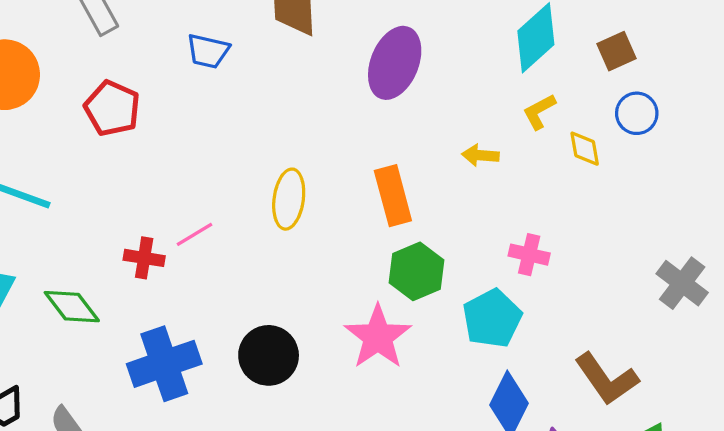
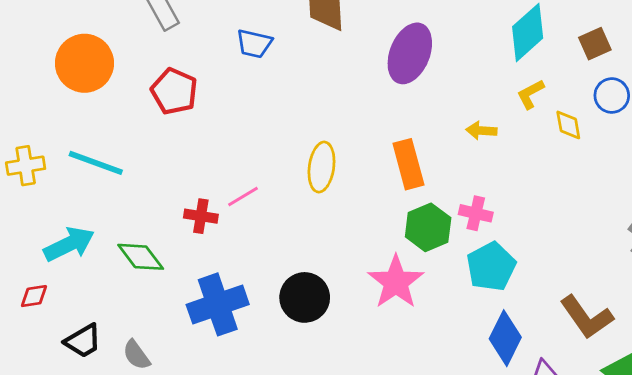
pink cross: (529, 255) -> (476, 213), moved

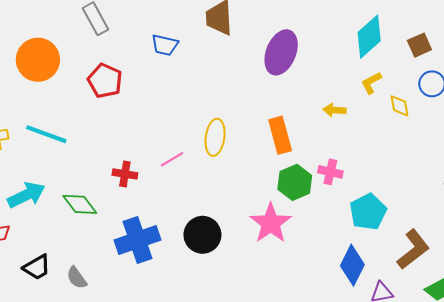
pink line: (243, 196) -> (172, 159), moved
cyan pentagon: (491, 267) -> (368, 212), moved
brown L-shape: (587, 317) -> (413, 249), turned -93

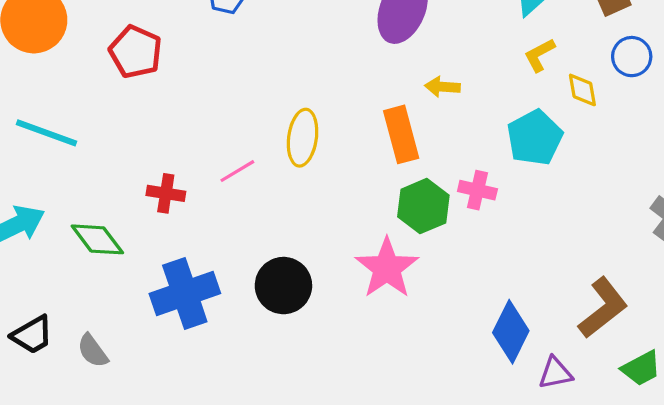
yellow arrow: (335, 110) -> (442, 87), moved
cyan pentagon: (368, 212) -> (535, 138), moved

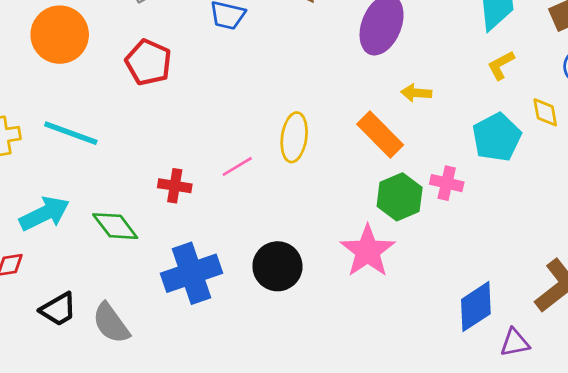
yellow diamond: (582, 90) -> (545, 112), moved
orange rectangle: (401, 134) -> (380, 135), turned -30
blue diamond: (511, 332) -> (476, 307), turned 30
gray semicircle: (93, 351) -> (111, 323), size x1.4

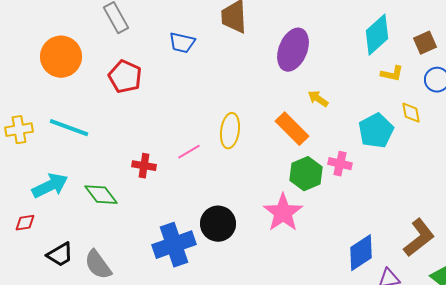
yellow L-shape: (501, 65) -> (392, 74), moved, turned -140
yellow arrow: (416, 93) -> (318, 99), turned 30
blue cross: (191, 273) -> (174, 245), moved

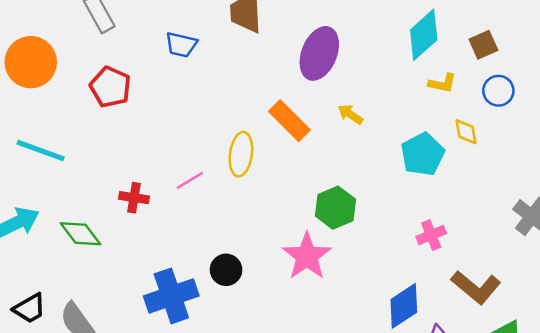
orange rectangle: (292, 129) -> (289, 121), moved
pink cross: (340, 164) -> (431, 235), moved, turned -35
black circle: (218, 224) -> (226, 270), size x0.7
brown L-shape: (419, 238) -> (476, 287), turned 78

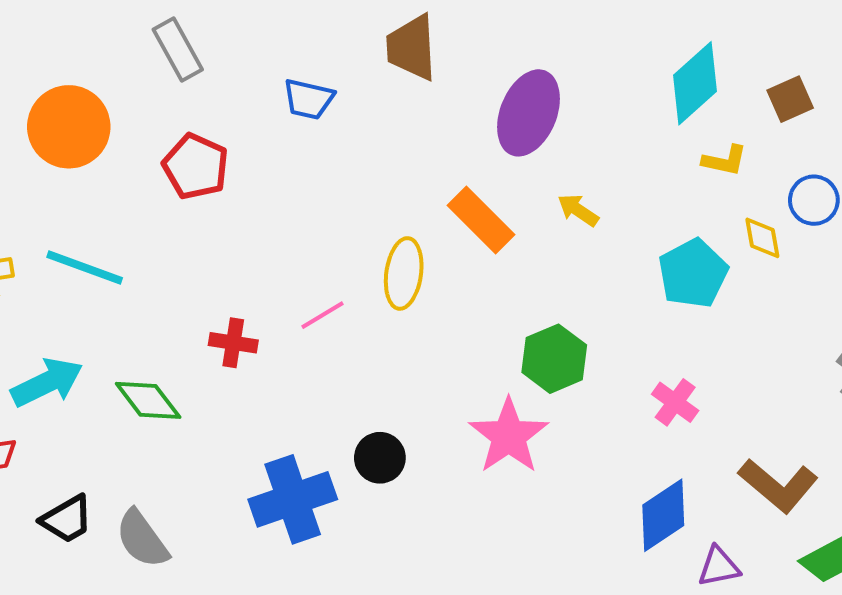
blue circle: (498, 91) -> (814, 200), moved
pink cross: (431, 235) -> (675, 402), moved, turned -32

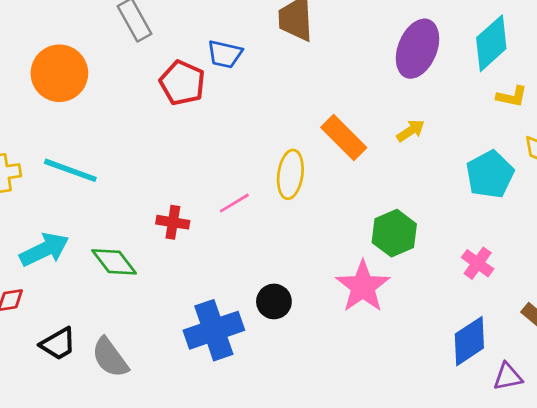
purple ellipse: (529, 113) -> (417, 49), moved
red pentagon: (196, 166) -> (182, 83), moved
yellow arrow: (578, 210) -> (411, 131), turned 112

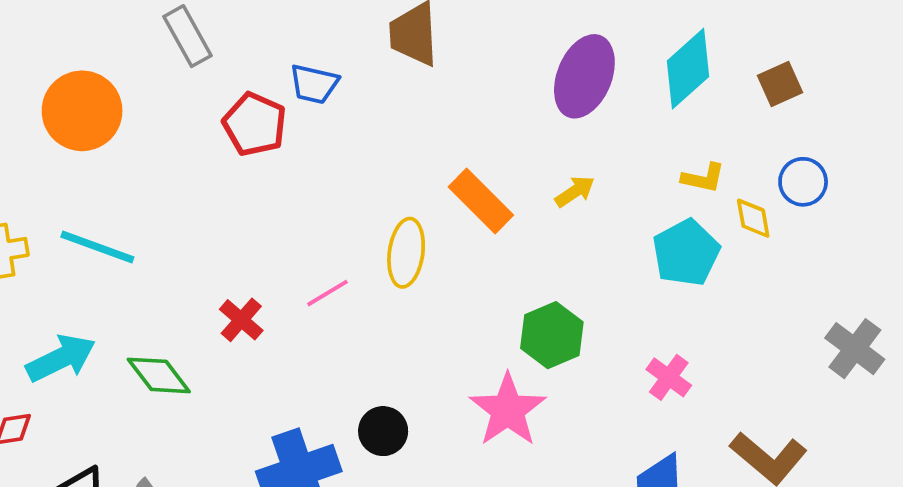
yellow L-shape: (512, 96) -> (703, 178), moved
red cross: (173, 222) -> (241, 320), turned 32

